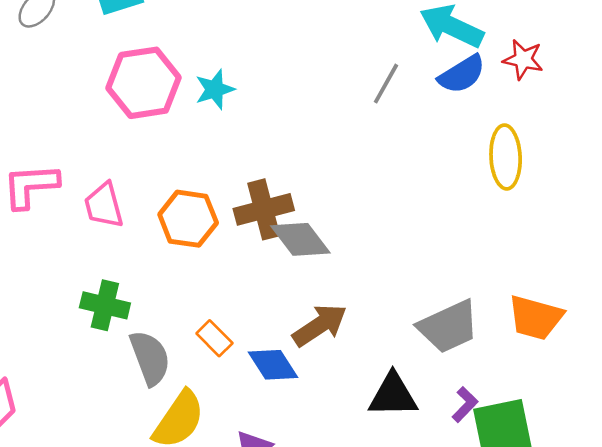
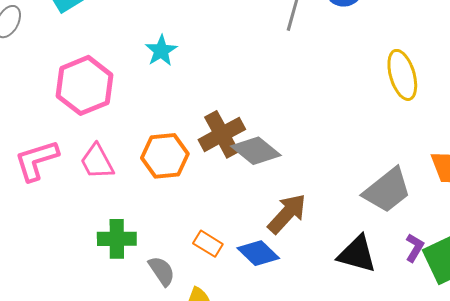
pink hexagon: (144, 83) -> (85, 85), moved
yellow ellipse: (506, 157) -> (402, 75), moved
gray semicircle: (150, 358) -> (162, 271), size x0.7
black triangle: (393, 395) -> (357, 254), turned 30

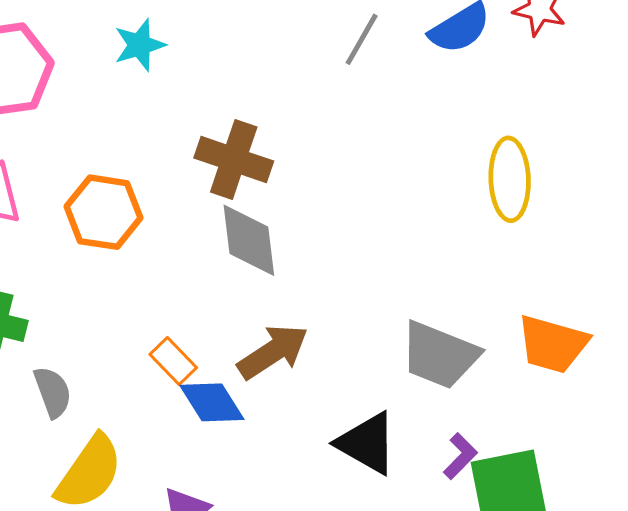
brown cross: (222, 134) -> (234, 160), moved, turned 33
gray diamond: (256, 151) -> (249, 240), turned 30
gray trapezoid: (387, 190) -> (440, 355), turned 46
orange rectangle: (208, 244) -> (173, 361), moved

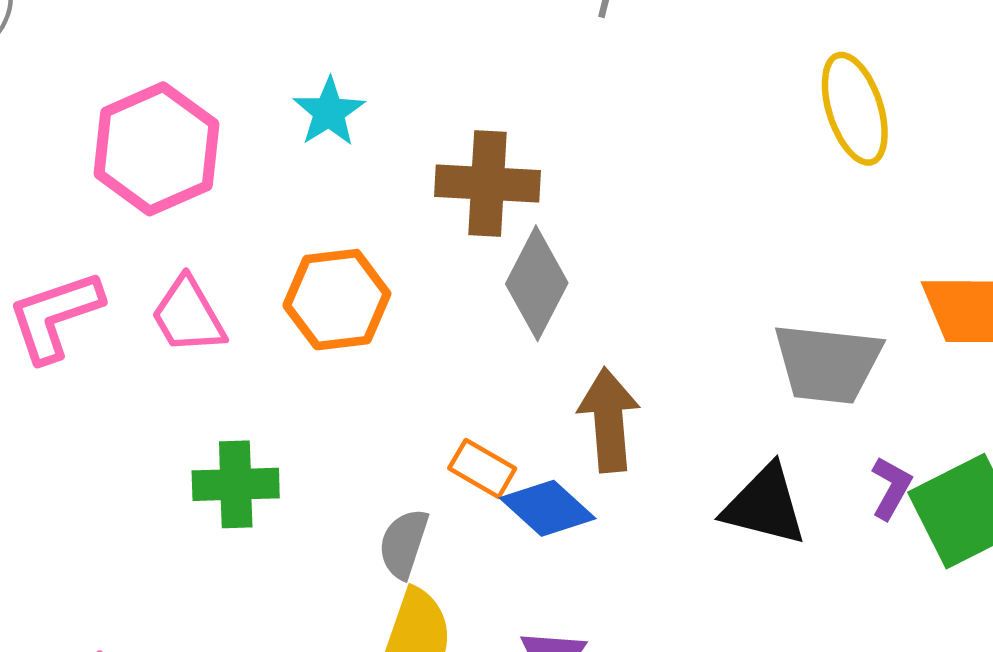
cyan star: (140, 45) -> (329, 112), moved
gray diamond: (249, 240) -> (537, 283), turned 50
brown arrow: (273, 352) -> (609, 420), turned -46
gray semicircle: (53, 392) -> (404, 544), moved, turned -126

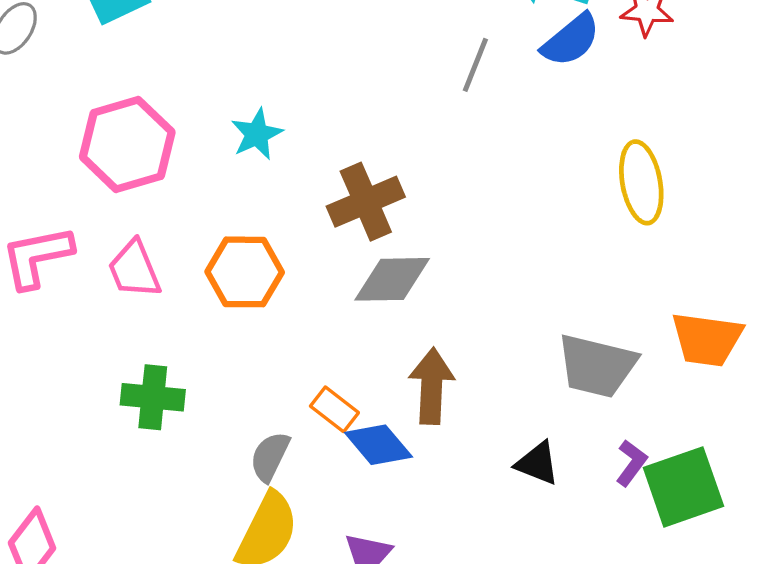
brown cross: (488, 183) -> (366, 202), turned -34
gray diamond: (537, 283) -> (392, 279), turned 54
black triangle: (765, 505) -> (537, 463), size x0.7

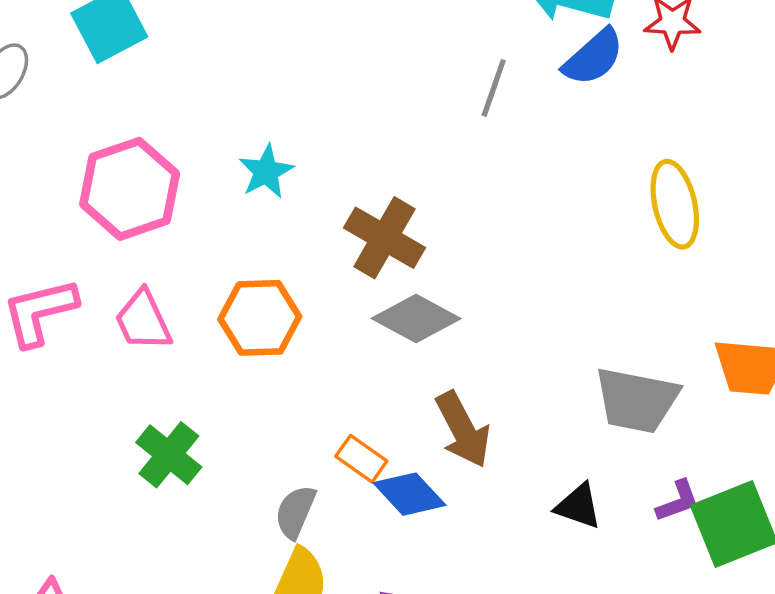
brown cross: (366, 202) -> (384, 238), turned -34
gray diamond: (392, 279) -> (416, 319), turned 32
brown arrow: (432, 386) -> (463, 430), turned 152
green cross: (153, 397) -> (169, 455), turned 36
purple L-shape: (631, 463) -> (678, 501), turned 36

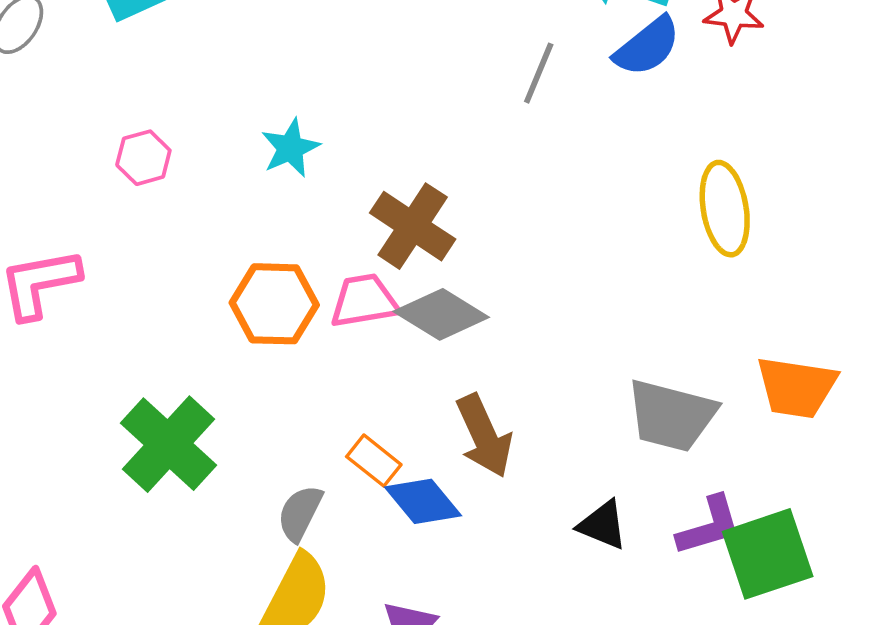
pink hexagon: (130, 189) -> (143, 158), size x0.5
pink trapezoid: (143, 320) -> (364, 301), moved, turned 102
green cross: (169, 455) -> (168, 444), size x1.4
purple L-shape: (678, 501) -> (709, 526), size x1.4

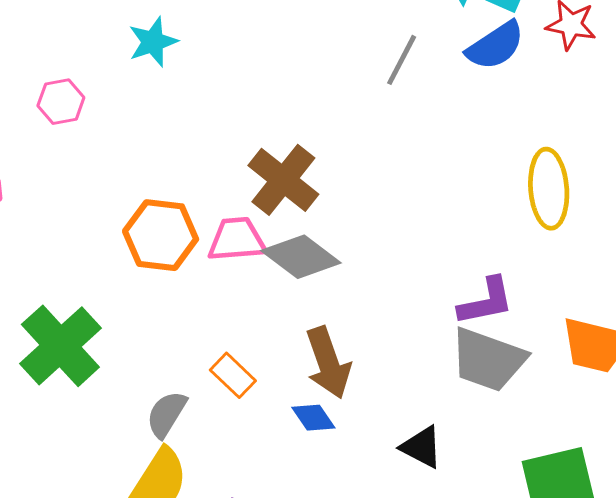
cyan star: (290, 148) -> (153, 42), moved
blue diamond: (423, 501) -> (313, 418), moved, size x0.7
purple L-shape: (709, 526) -> (486, 301), moved

